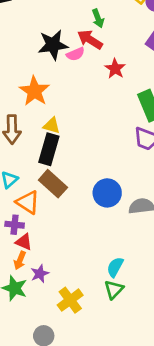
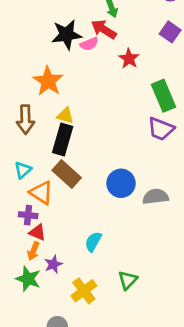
cyan semicircle: (115, 267) -> (93, 242), moved

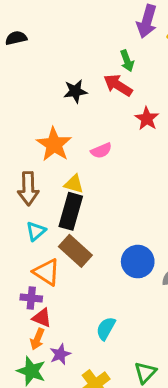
black star: (67, 35) -> (75, 91), size x0.7
pink semicircle: (89, 44) -> (101, 151), moved
cyan triangle: (23, 170) -> (36, 231), moved

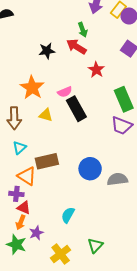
black rectangle: (71, 211) -> (76, 109), moved, turned -45
brown rectangle: (75, 251) -> (47, 161), turned -55

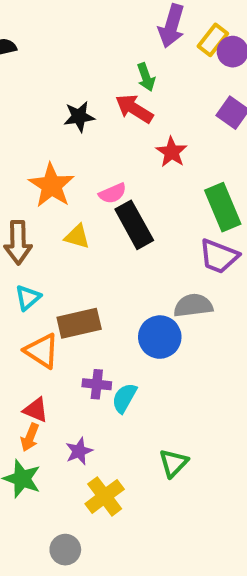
gray semicircle: (117, 179) -> (193, 306), moved
purple cross: (16, 194) -> (97, 384), moved
cyan semicircle: (68, 215) -> (124, 398), moved
purple star: (36, 233) -> (79, 451), moved
green triangle: (95, 246) -> (174, 463), moved

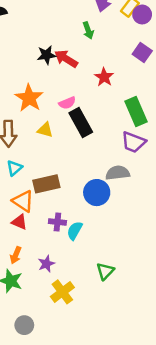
red arrow: (134, 109) -> (66, 59), moved
red triangle: (36, 410) -> (19, 222), moved
gray circle: (65, 550) -> (24, 325), moved

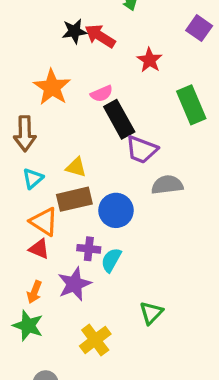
yellow triangle: (45, 130) -> (76, 167), moved
purple trapezoid: (134, 142) -> (142, 150), moved
blue circle: (97, 193) -> (116, 210), moved
purple star: (46, 264) -> (74, 284), moved, size x1.5

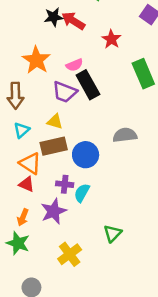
purple trapezoid: (142, 150) -> (65, 92), moved

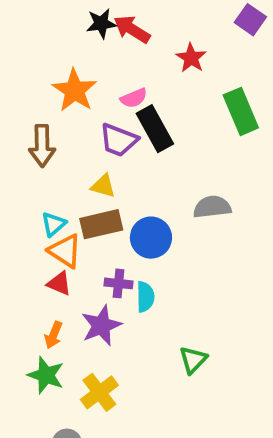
cyan triangle: (22, 130) -> (54, 224), moved
cyan semicircle: (82, 193) -> (145, 297), turned 150
yellow cross: (70, 254) -> (99, 392), moved

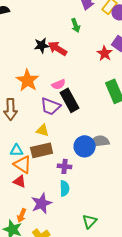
red star: (191, 58) -> (105, 53), moved
cyan triangle: (54, 224) -> (17, 150), turned 40
blue circle: (151, 238) -> (85, 146), moved
purple cross: (118, 283) -> (65, 166), moved
orange arrow: (54, 335) -> (22, 215), moved

